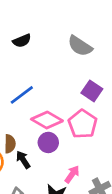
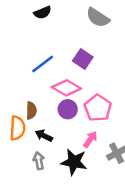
purple square: (92, 91) -> (83, 59), moved
pink pentagon: (83, 124) -> (98, 108), moved
black arrow: (23, 160) -> (44, 136), moved, turned -30

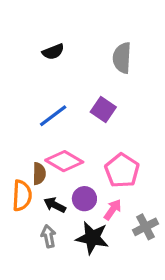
gray semicircle: (98, 18) -> (122, 58), turned 60
pink diamond: (66, 88) -> (64, 161), moved
purple circle: (68, 109) -> (84, 199), moved

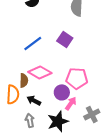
pink pentagon: (122, 171) -> (77, 78), turned -30
purple circle: (84, 199) -> (62, 92), moved
black star: (92, 238) -> (58, 121), turned -30

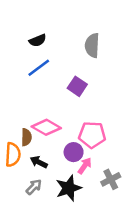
blue line: (33, 43) -> (39, 68), moved
gray arrow: (30, 120) -> (34, 187), turned 56

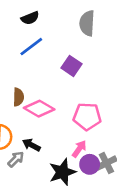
brown semicircle: (26, 137) -> (18, 97), moved
purple circle: (74, 152) -> (90, 164), moved
gray arrow: (34, 187) -> (16, 159), moved

